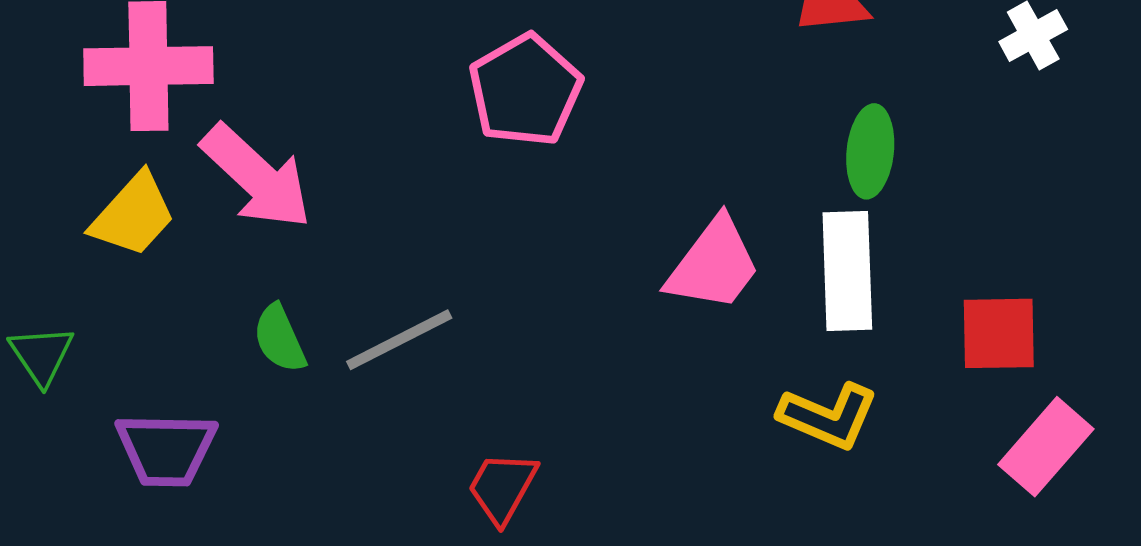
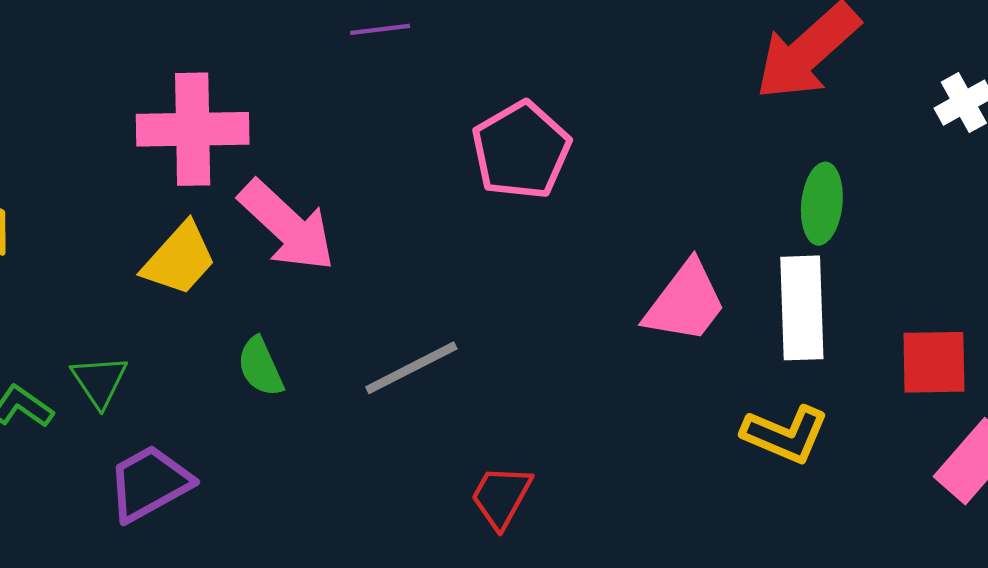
green semicircle: (280, 338) -> (260, 367), moved
purple trapezoid: (166, 449) -> (149, 483), moved, turned 150

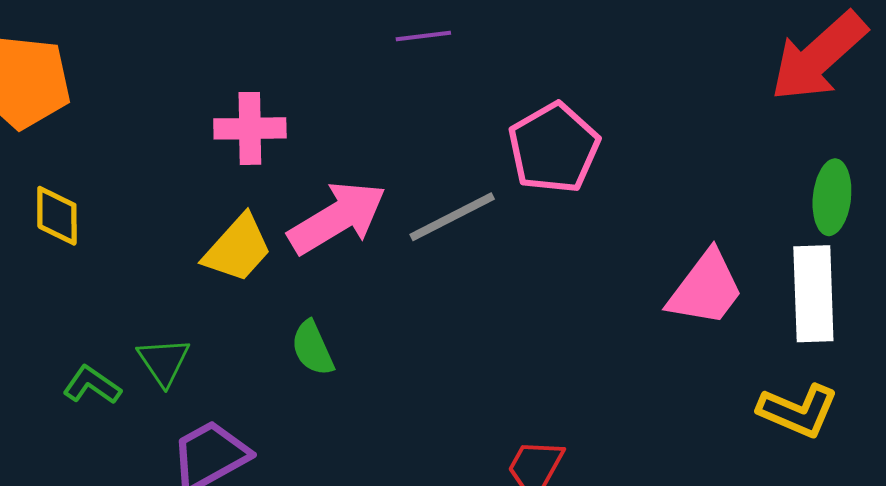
pink cross: (193, 129) -> (250, 128), size x0.7
pink arrow: (287, 226) -> (337, 218), turned -74
gray line: (411, 368) -> (452, 217), moved

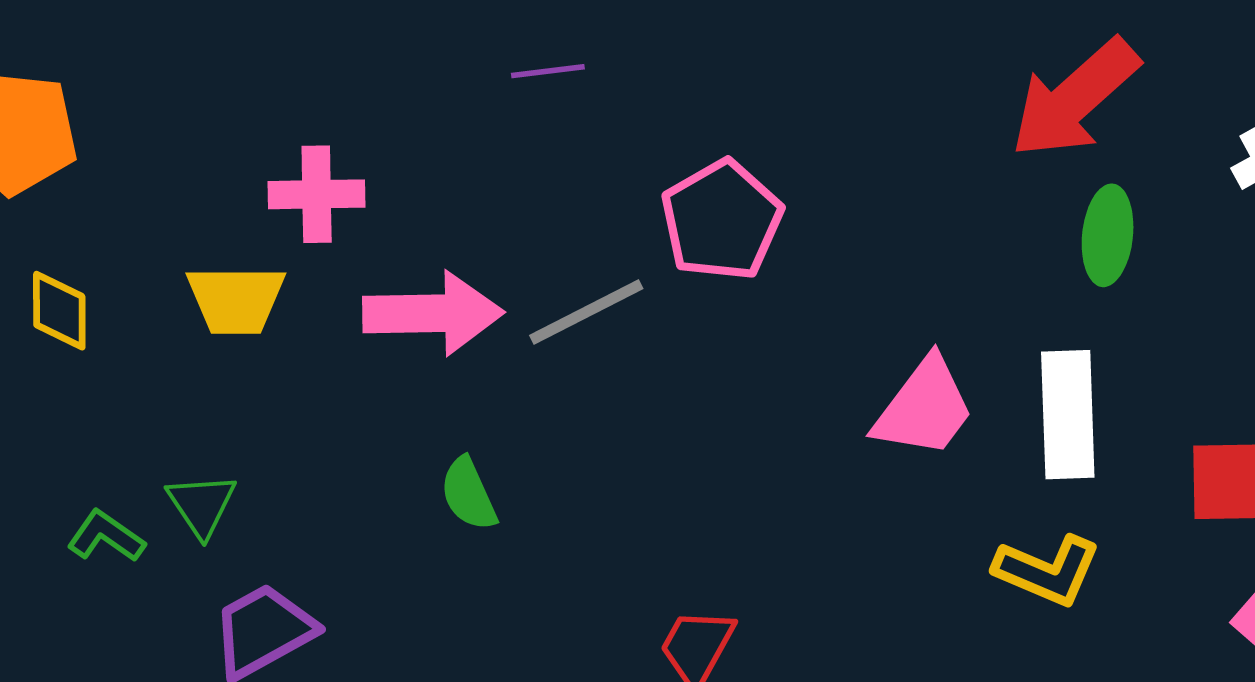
green ellipse: (832, 197) -> (1108, 235), moved
pink arrow: (337, 218) -> (433, 313), turned 30
yellow trapezoid: (238, 249) -> (236, 300), moved, turned 48
green semicircle: (313, 348) -> (468, 494), moved

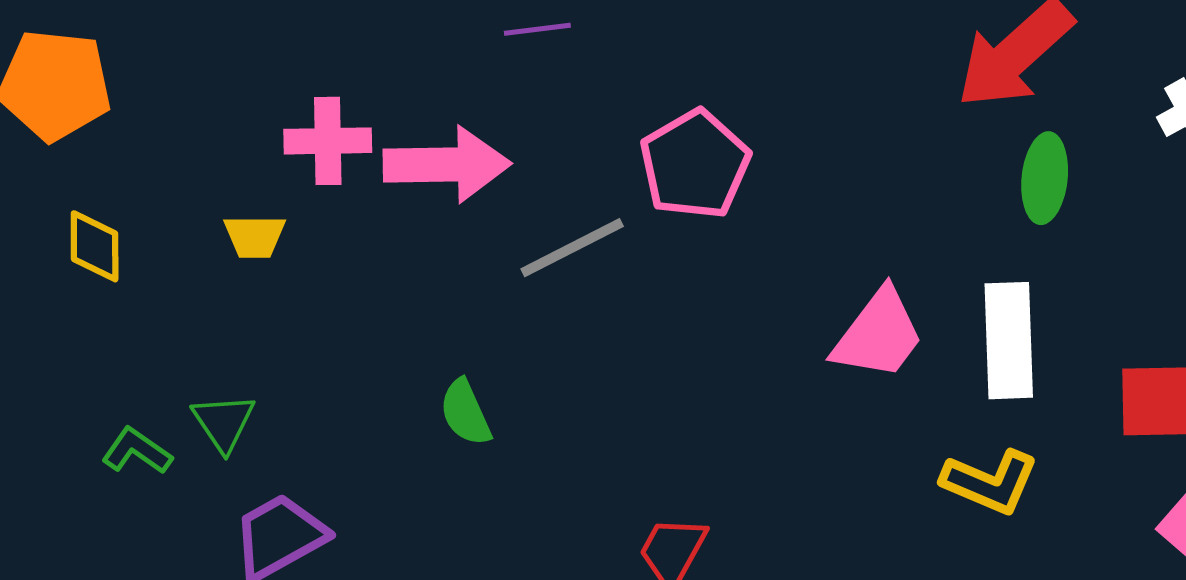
yellow trapezoid: (236, 300) -> (255, 236), size x0.7
pink arrow: (433, 313) -> (447, 164), moved

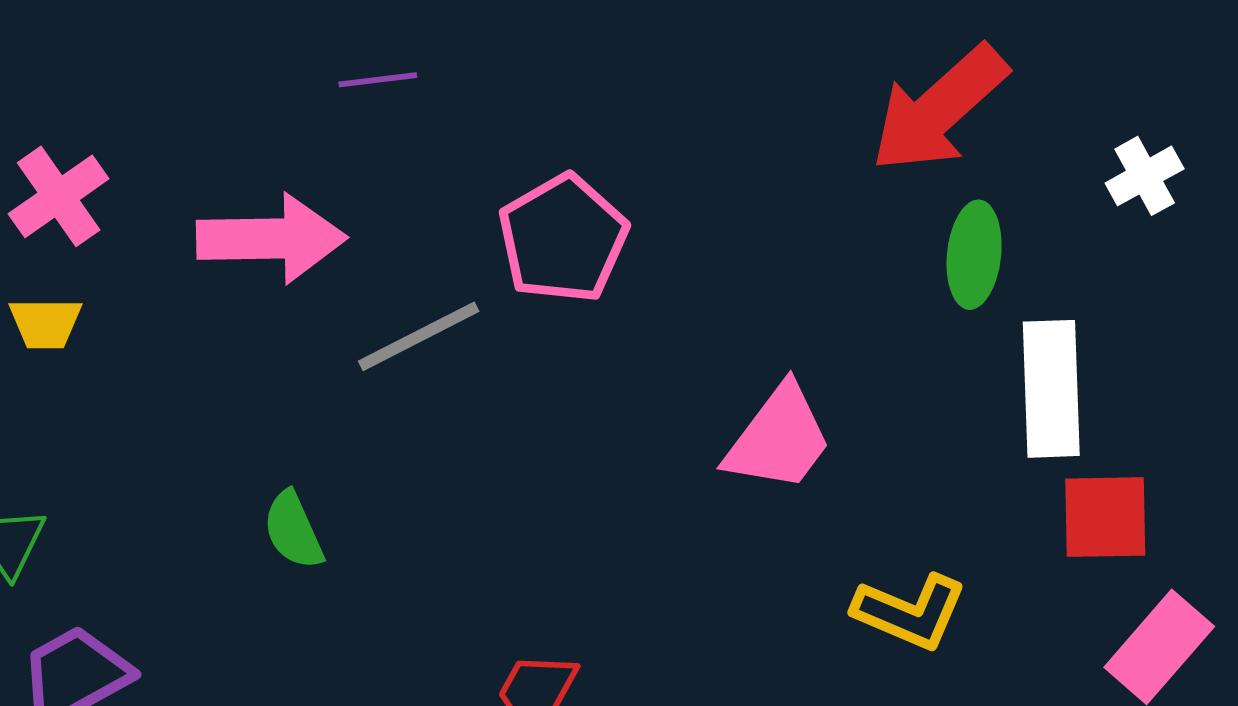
pink cross: (328, 141) -> (59, 196), moved, turned -34
white rectangle: (1009, 341) -> (1051, 389), moved

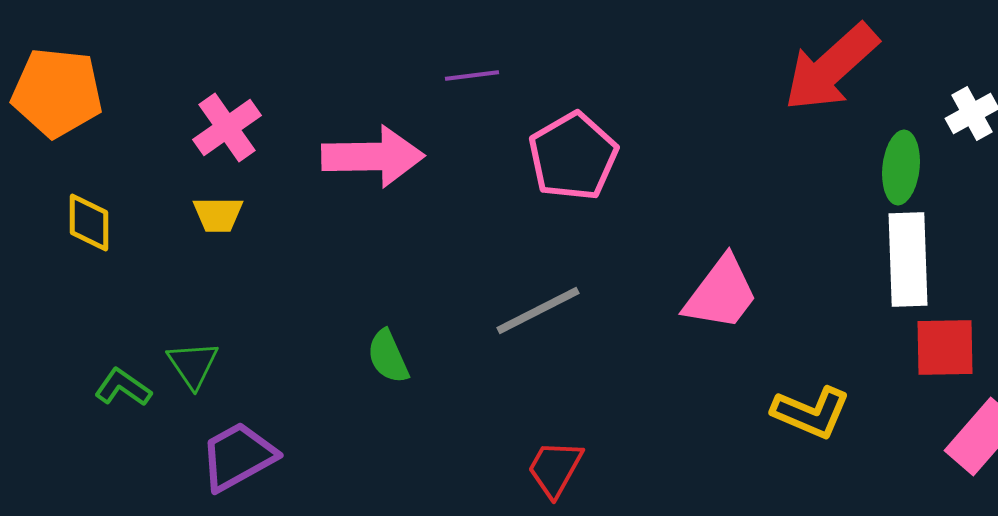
purple line: (378, 80) -> (472, 76), moved
green ellipse: (974, 255) -> (901, 168), moved
gray line: (419, 336) -> (538, 310), moved

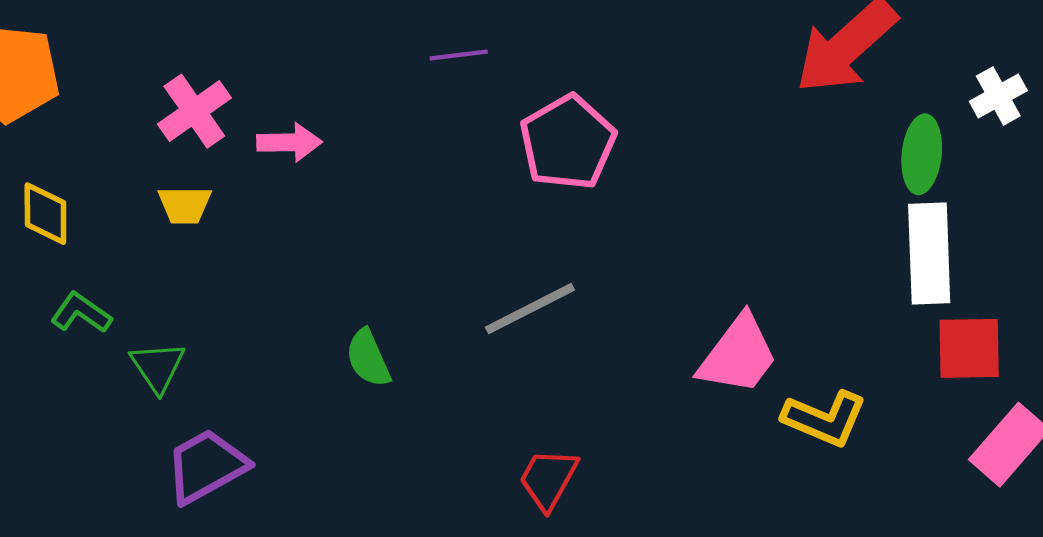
pink arrow: (373, 156) -> (289, 142), moved, size x0.6
pink trapezoid: (721, 294) -> (738, 355), moved
green L-shape: (123, 388) -> (81, 313), moved

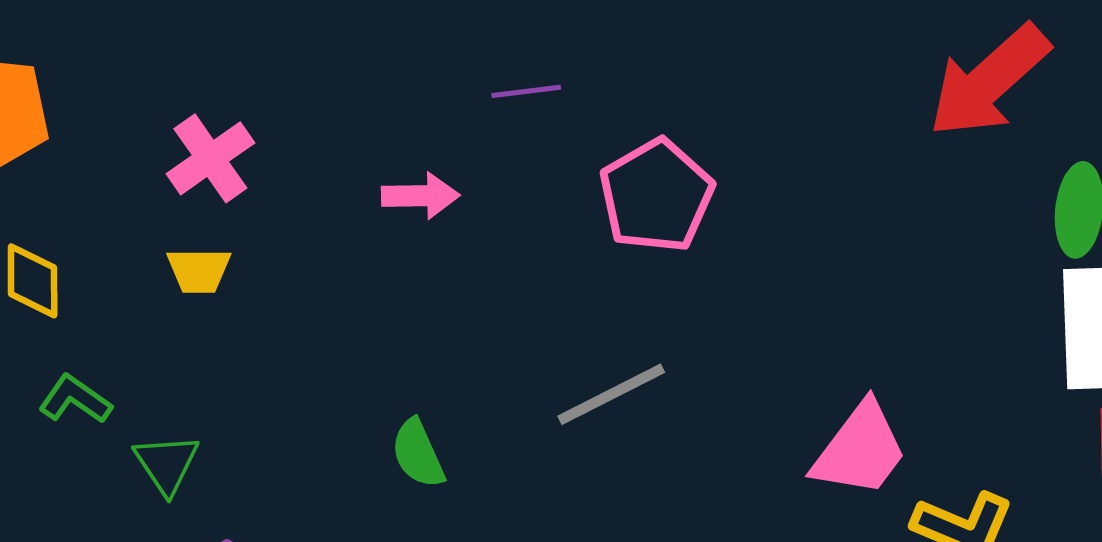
pink arrow: (289, 142) -> (420, 196), moved

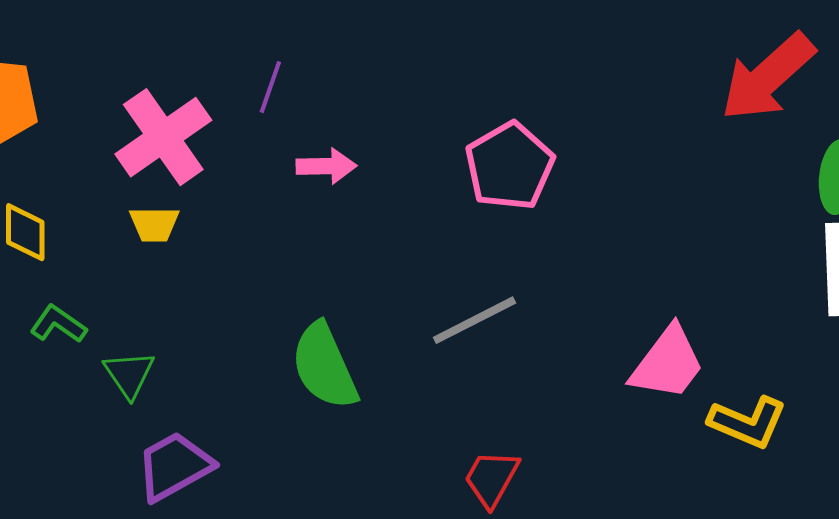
purple line: (526, 91) -> (270, 87), moved, turned -64
pink cross: (210, 158) -> (163, 137), size x1.4
green semicircle: (418, 454) -> (324, 366), size x1.6

